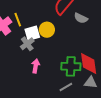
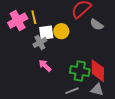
pink arrow: (36, 66) -> (45, 66), turned -64

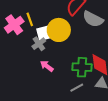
gray semicircle: (97, 25) -> (93, 19), size x1.5
yellow circle: (61, 31) -> (59, 30), size x1.5

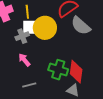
yellow line: (30, 19) -> (27, 12), moved
gray line: (77, 88) -> (29, 85), moved

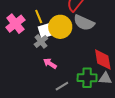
gray semicircle: (81, 26) -> (84, 23), moved
green cross: (58, 70) -> (87, 78), moved

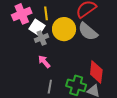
white square: (46, 31) -> (37, 27), moved, turned 35
gray line: (62, 86) -> (50, 87), turned -64

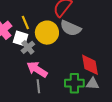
pink arrow: (44, 62) -> (37, 69), size x1.5
gray line: (50, 87) -> (38, 86), moved

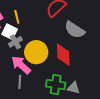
gray semicircle: (71, 28) -> (75, 30), moved
yellow circle: (47, 33) -> (36, 52), moved
red diamond: (90, 65) -> (63, 55), moved

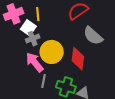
gray line: (20, 82) -> (44, 81), moved

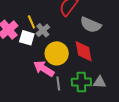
gray cross: (33, 39) -> (43, 30), moved

